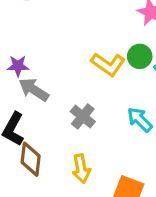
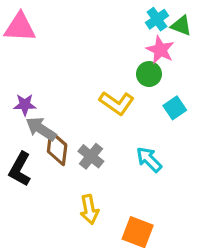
green circle: (140, 56) -> (149, 74), moved
brown diamond: (31, 159) -> (57, 148), moved

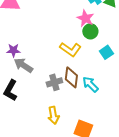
pink star: (160, 50) -> (85, 18), moved
brown diamond: (57, 148) -> (71, 77), moved
gray cross: (91, 156) -> (54, 82), turned 35

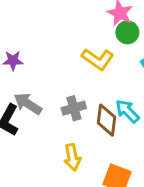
gray arrow: (23, 65) -> (28, 104), moved
brown diamond: (71, 77) -> (107, 120), moved

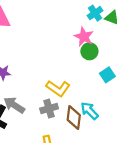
yellow L-shape: (98, 59) -> (58, 88), moved

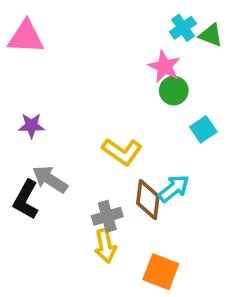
gray cross: (49, 109) -> (107, 216), moved
cyan arrow: (89, 111) -> (174, 189), turned 96

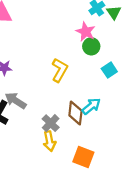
green triangle: (211, 35) -> (114, 12), turned 35
yellow L-shape: (122, 152) -> (60, 70), moved, turned -95
gray cross: (107, 216) -> (51, 123), turned -30

